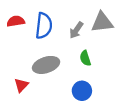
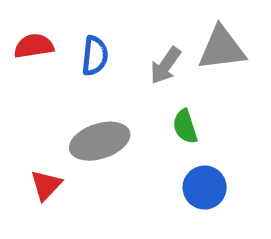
blue semicircle: (44, 26) -> (95, 56), size x0.7
blue circle: (82, 91) -> (205, 188), moved

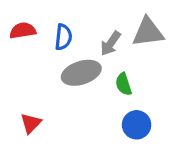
gray ellipse: (100, 141) -> (81, 73), moved

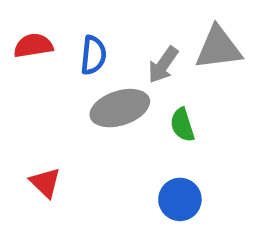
red triangle: (31, 123) -> (45, 183), turned -30
blue circle: (137, 125) -> (180, 199), moved

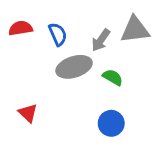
blue semicircle: (93, 55) -> (58, 34), turned -30
green semicircle: (182, 125) -> (113, 77), turned 138

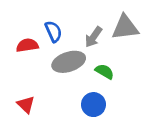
red semicircle: (21, 28) -> (27, 45), moved
blue circle: (111, 123) -> (93, 105), moved

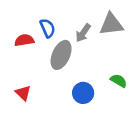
gray ellipse: (69, 62) -> (61, 55), turned -48
green semicircle: (105, 71) -> (119, 81), moved

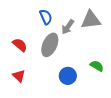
blue semicircle: (48, 28) -> (46, 17), moved
red semicircle: (24, 40) -> (20, 45), moved, turned 49

